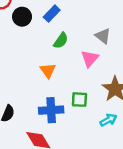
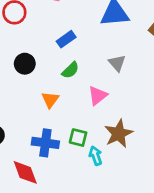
black circle: (22, 17) -> (25, 64), moved
gray triangle: (103, 36) -> (117, 63), moved
cyan arrow: (108, 120) -> (96, 156), moved, turned -91

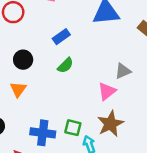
gray triangle: (117, 63) -> (123, 71), moved, turned 48
pink triangle: (98, 96) -> (107, 91), moved
orange triangle: (50, 100) -> (18, 89), moved

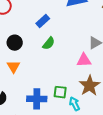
pink triangle: (107, 91) -> (84, 60), turned 42

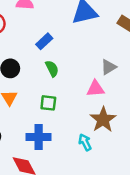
green semicircle: (49, 43) -> (52, 69), turned -64
green square: (60, 92) -> (48, 103), moved

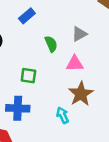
gray triangle: (109, 67) -> (79, 34), moved
green semicircle: (52, 69) -> (51, 44), moved

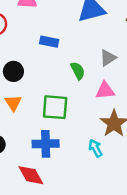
blue rectangle: (27, 16) -> (49, 42), turned 56
green square: (28, 76) -> (55, 107), size x1.5

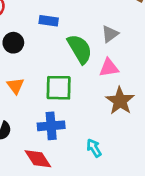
black circle: (13, 71) -> (13, 43), moved
green semicircle: (78, 71) -> (80, 49), size x1.6
cyan arrow: (95, 148) -> (94, 148), moved

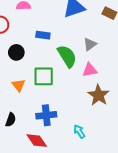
green square: (59, 88) -> (44, 76), moved

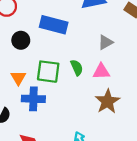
blue rectangle: (43, 35) -> (54, 25), size x1.6
green semicircle: (67, 56) -> (77, 68), moved, size x0.6
blue cross: (46, 115) -> (33, 99), moved

